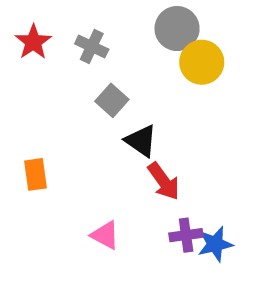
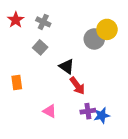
gray circle: (177, 29) -> (94, 39), moved
yellow circle: (202, 62) -> (107, 29), moved
gray square: (112, 100) -> (40, 47), moved

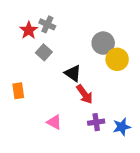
red star: (16, 20) -> (29, 30), moved
yellow circle: (107, 29) -> (117, 59), moved
blue star: (102, 115) -> (122, 127), moved

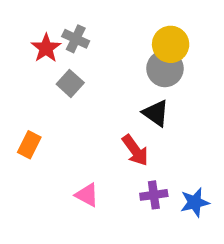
yellow circle: (117, 59) -> (171, 44), moved
black triangle: (73, 73) -> (156, 113), moved
orange rectangle: (18, 91) -> (29, 145), turned 35

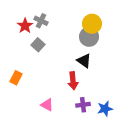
red arrow: (135, 150) -> (73, 81), turned 30

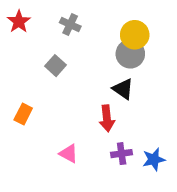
gray cross: (41, 21) -> (70, 24), moved
red star: (25, 26) -> (19, 22), moved

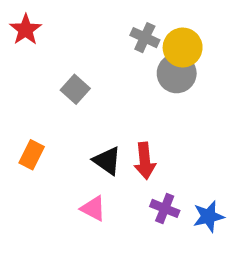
gray cross: (70, 24) -> (145, 38), moved
black triangle: (123, 89) -> (107, 161), moved
purple cross: (122, 154) -> (165, 208), turned 30

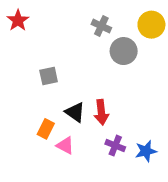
yellow circle: (183, 48) -> (151, 25), moved
gray square: (75, 89) -> (49, 76), moved, turned 36
orange rectangle: (32, 155) -> (46, 129), moved

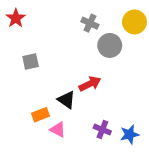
gray square: (49, 76) -> (31, 62), moved
red arrow: (101, 112) -> (90, 84), moved, turned -110
orange rectangle: (46, 129) -> (40, 115), turned 42

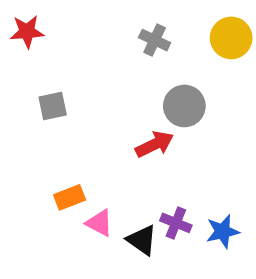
red star: (16, 18) -> (27, 32), turned 30
gray circle: (110, 45) -> (184, 106), moved
black triangle: (66, 100) -> (142, 240), moved

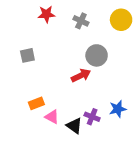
red star: (27, 32) -> (46, 14), moved
blue star: (223, 231) -> (118, 109), moved

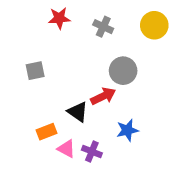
blue star: (118, 109) -> (127, 130), moved
purple cross: (92, 117) -> (92, 151), moved
black triangle: (74, 126) -> (78, 112), moved

